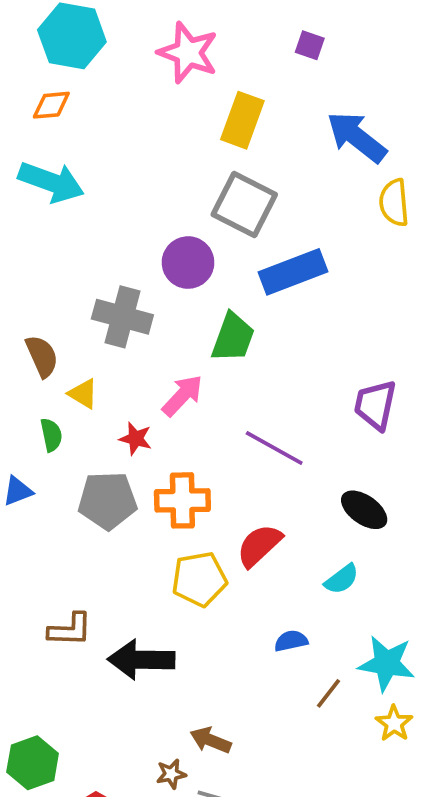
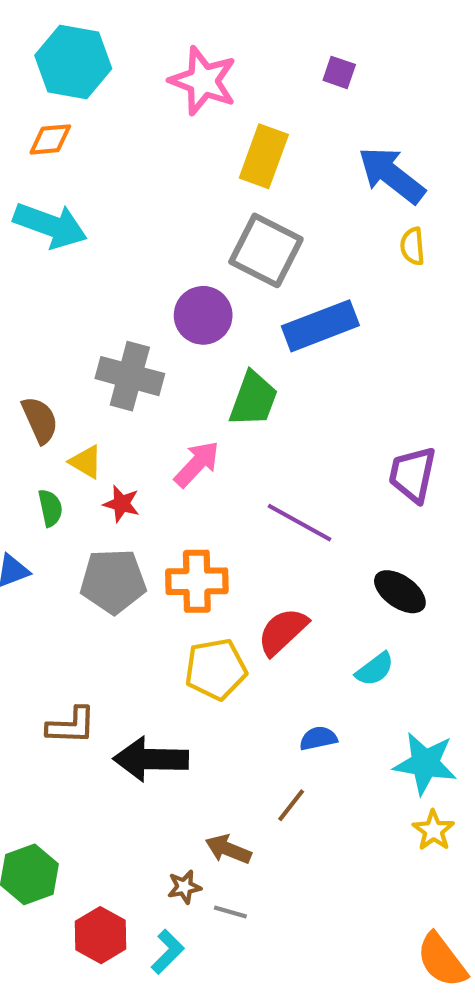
yellow semicircle: (394, 203) -> (412, 246), moved, size x0.7
red star: (136, 439) -> (121, 504), moved
brown line: (329, 693) -> (291, 805), moved

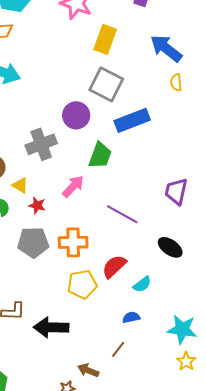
gray cross: (130, 376) -> (41, 144), turned -36
cyan semicircle: (375, 669) -> (142, 284), moved

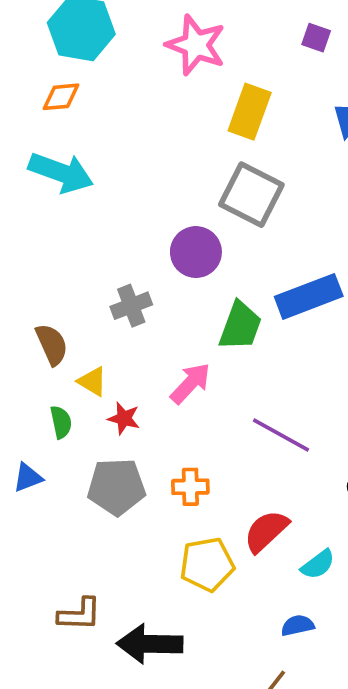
blue rectangle: (132, 120) -> (309, 296), moved
gray cross: (41, 144) -> (131, 306), size x0.7
orange cross: (73, 242) -> (190, 487), size x0.7

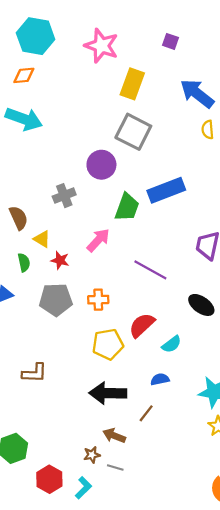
black arrow: (150, 644) -> (108, 393), moved

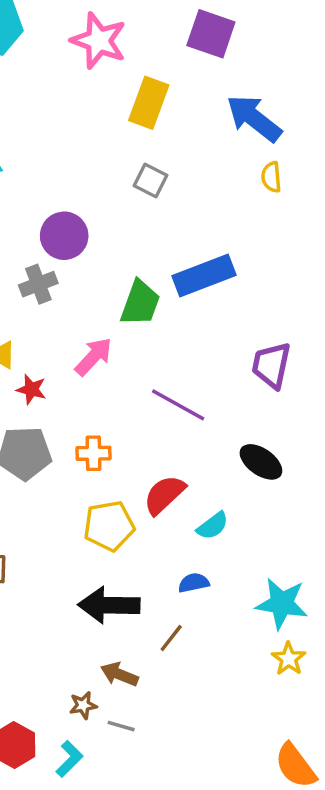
purple square: (171, 41) -> (211, 34), size x1.8
gray square: (133, 132) -> (150, 180), size x0.6
purple circle: (101, 165) -> (64, 236), moved

